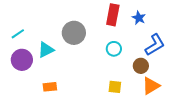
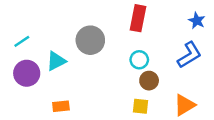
blue star: (139, 18) -> (197, 21), moved
brown circle: (141, 66) -> (149, 81), moved

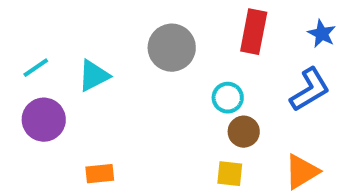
red rectangle: (138, 18) -> (254, 32), moved
gray circle: (90, 40) -> (172, 48), moved
cyan triangle: (56, 61) -> (94, 76), moved

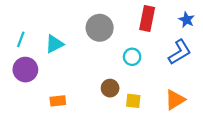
cyan line: (36, 68) -> (21, 39), turned -35
brown circle: (244, 132) -> (110, 88), moved

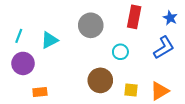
brown circle: (110, 88) -> (100, 80), size x1.5
orange rectangle: (58, 101) -> (40, 92), moved
yellow square: (133, 101) -> (131, 90), moved

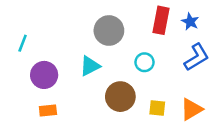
blue star: (170, 18) -> (190, 22), moved
cyan triangle: (49, 40) -> (90, 66), moved
purple circle: (23, 63) -> (44, 75), moved

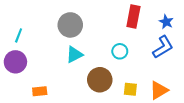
blue star: (190, 22) -> (166, 22), moved
gray circle: (109, 30) -> (70, 25), moved
purple circle: (44, 75) -> (15, 62), moved

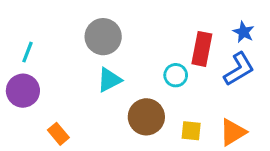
red rectangle: (133, 17) -> (202, 49), moved
orange rectangle: (40, 91) -> (58, 134), turned 56

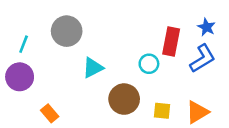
gray circle: (103, 37) -> (67, 31), moved

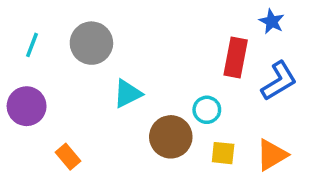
blue star: (206, 27) -> (272, 21), moved
cyan line: (24, 44) -> (32, 45), moved
cyan circle: (149, 64) -> (207, 110), moved

